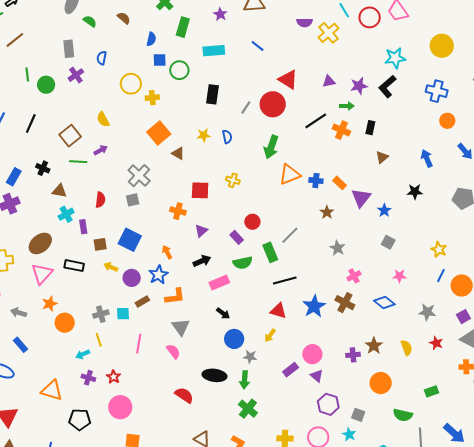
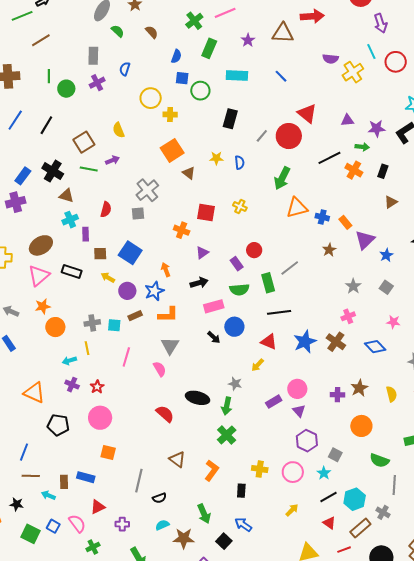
black cross: (43, 168) -> (53, 171), size x1.5
gray star: (337, 248) -> (353, 286), moved
blue circle: (234, 339) -> (234, 327), moved

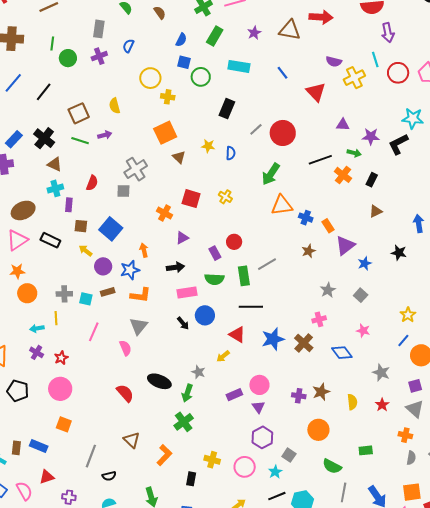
red triangle: (307, 113) -> (316, 92), moved

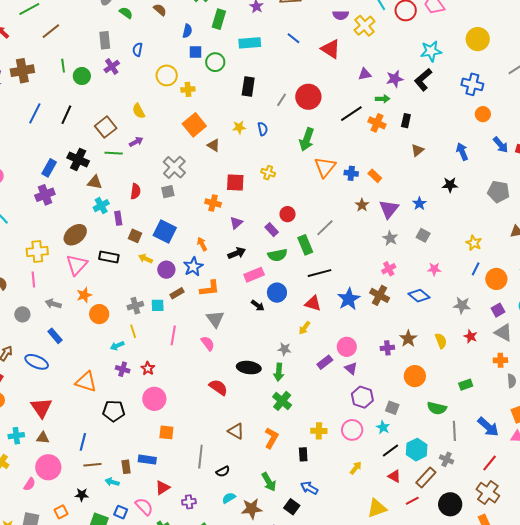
orange triangle: (282, 205) -> (325, 167), turned -30
brown square: (81, 226) -> (135, 236), turned 32
purple triangle: (345, 246) -> (389, 209), moved

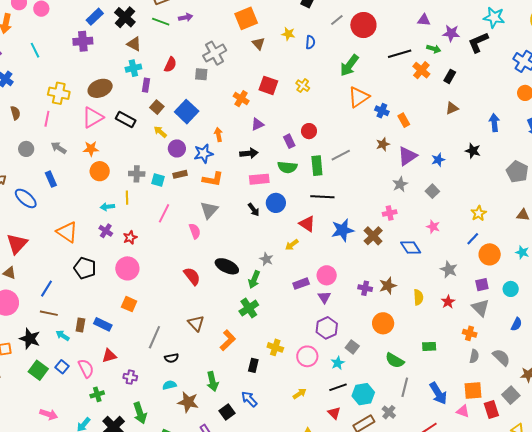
black star: (82, 495) -> (30, 339), size x1.5

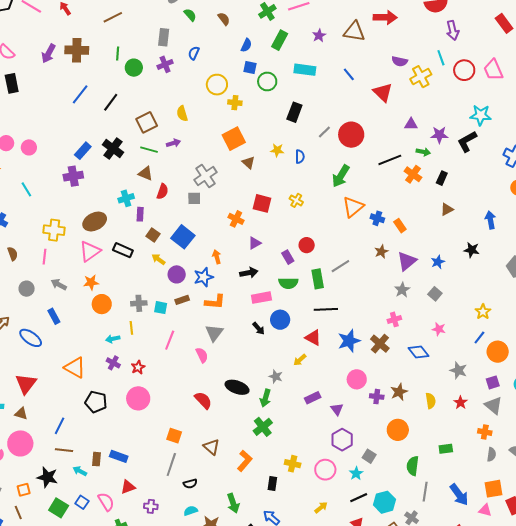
brown triangle: (134, 44) -> (146, 173), moved
pink circle: (327, 275) -> (357, 379), moved
orange square: (129, 304) -> (174, 436), moved
green semicircle: (395, 360) -> (413, 466), turned 72

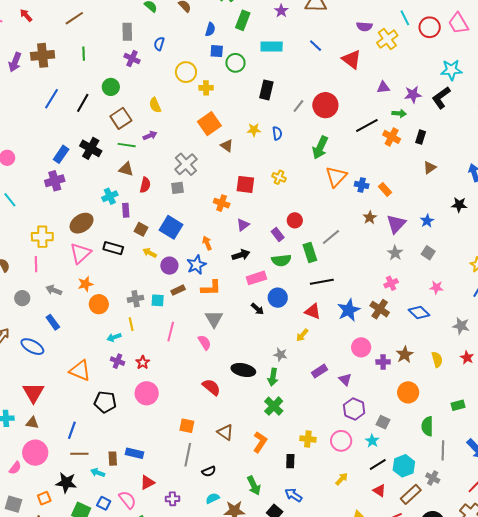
purple cross: (165, 64) -> (132, 59), turned -35
green circle: (134, 68) -> (111, 87), moved

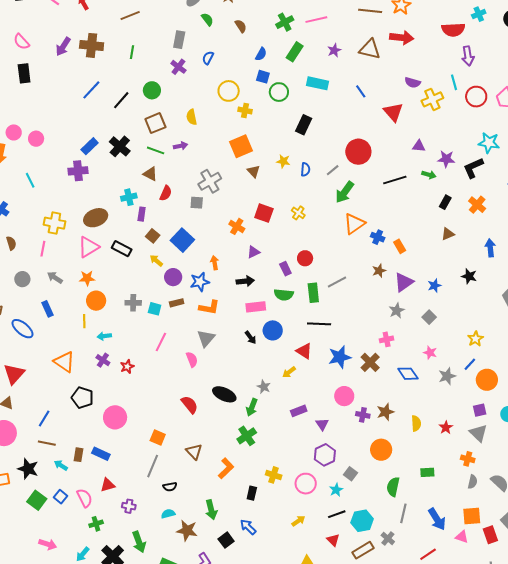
gray line: (298, 106) -> (333, 170), moved
orange cross: (392, 137) -> (477, 205), moved
yellow line: (131, 324) -> (84, 321), moved
gray star: (461, 326) -> (447, 376), moved, turned 30
pink circle: (147, 393) -> (115, 417), moved

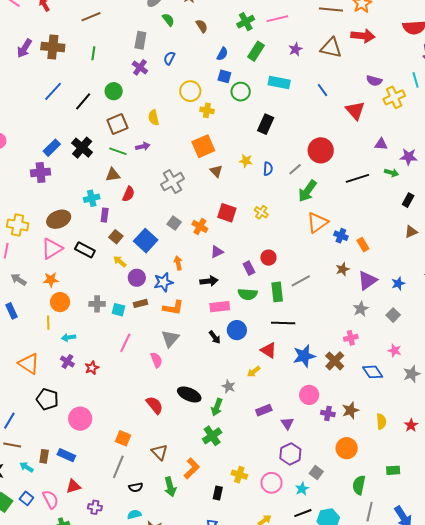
brown triangle: (150, 174) -> (113, 175), turned -35
gray square: (197, 203) -> (174, 223), moved, turned 32
green arrow: (211, 510) -> (170, 487), moved

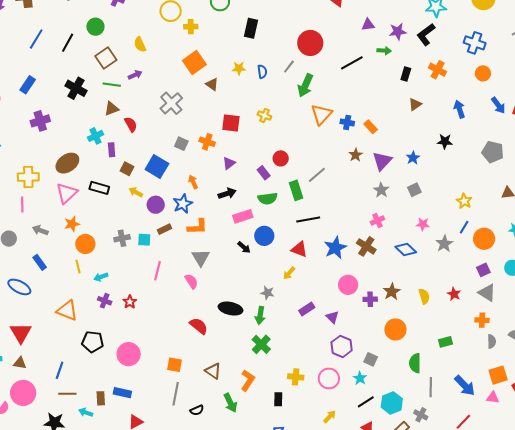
blue rectangle: (52, 148) -> (28, 85), moved
red semicircle: (129, 194) -> (131, 124), turned -42
gray square: (393, 315) -> (414, 190), turned 32

